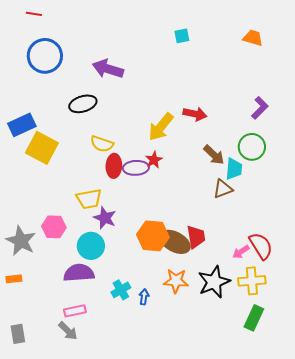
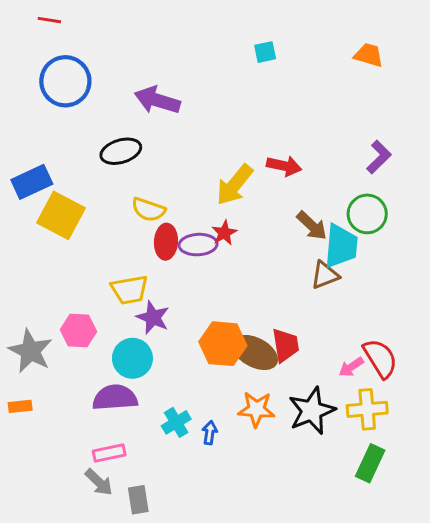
cyan trapezoid: (234, 169) -> (341, 246), size x1.4
gray rectangle: (18, 334) -> (138, 500), moved

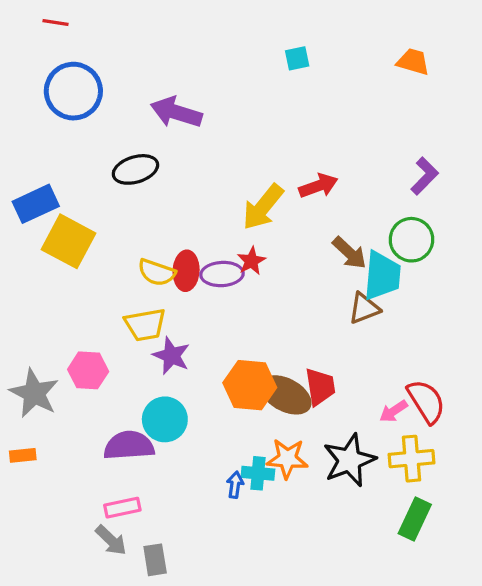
red arrow: (284, 166) -> (318, 186), turned -32
yellow semicircle: (148, 210) -> (157, 272), moved
cyan circle: (132, 358) -> (165, 419), moved
cyan cross: (176, 422) -> (258, 473), moved, turned 36

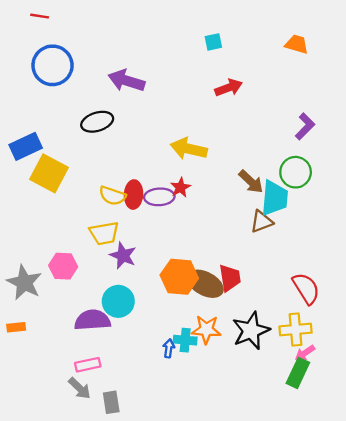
red arrow: (318, 186) -> (229, 88), moved
yellow arrow: (263, 207) -> (189, 149), turned 64
pink arrow: (394, 411) -> (305, 353), moved

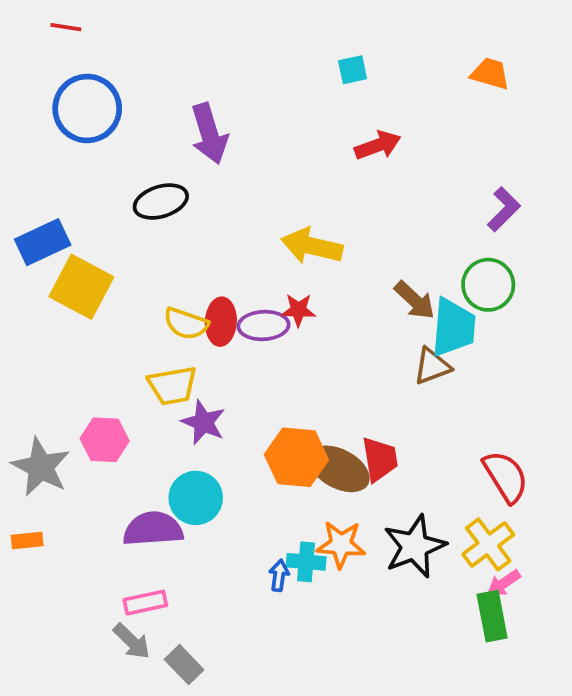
purple arrow: (126, 81) -> (209, 134), turned -124
red star: (180, 187) -> (298, 310), turned 30
yellow cross: (296, 330) -> (488, 544), turned -32
green rectangle: (298, 373) -> (492, 616), turned -36
gray rectangle: (111, 402) -> (184, 665), turned -35

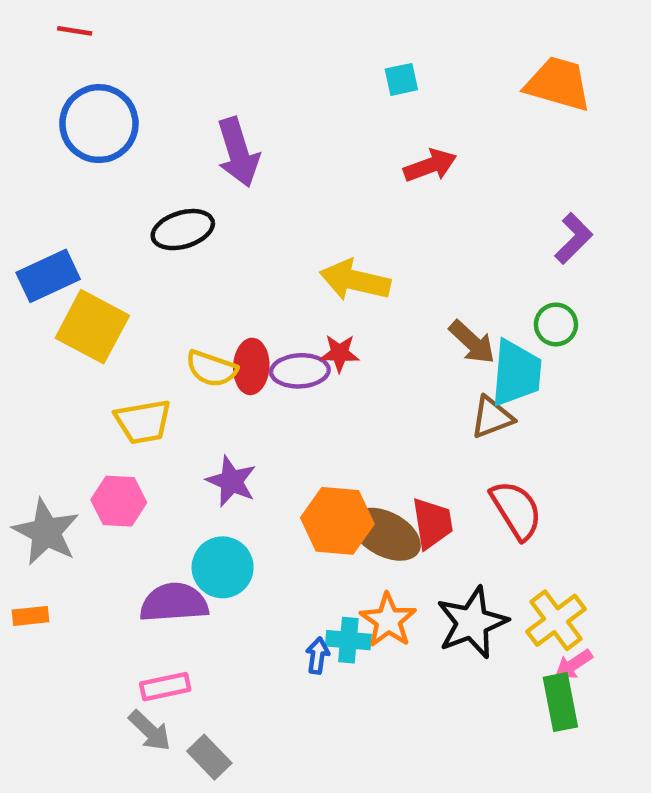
orange trapezoid: (490, 74) -> (558, 84), size x1.5
green circle: (488, 285) -> (556, 324), size x0.7
yellow trapezoid: (172, 386) -> (143, 422), moved
red semicircle: (506, 477) -> (516, 510), moved
orange star: (341, 544) -> (388, 620), turned 30

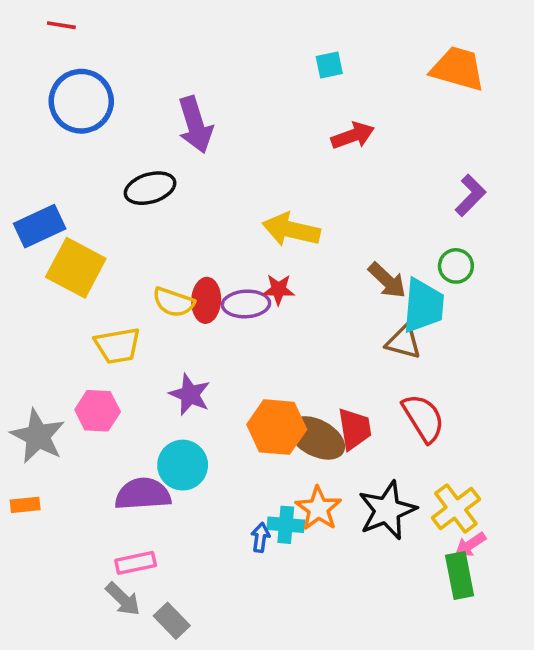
brown triangle: (492, 417) -> (403, 342), turned 36

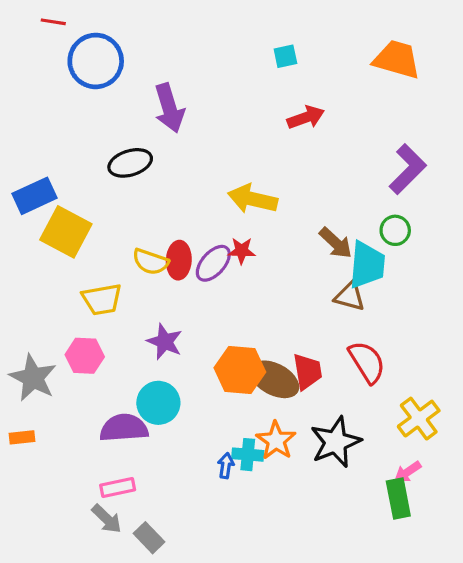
blue circle: (81, 101) -> (96, 61), moved
purple L-shape: (470, 195) -> (408, 169), size x1.4
purple ellipse: (246, 304) -> (213, 263), turned -45
yellow cross: (456, 509) -> (419, 419), moved

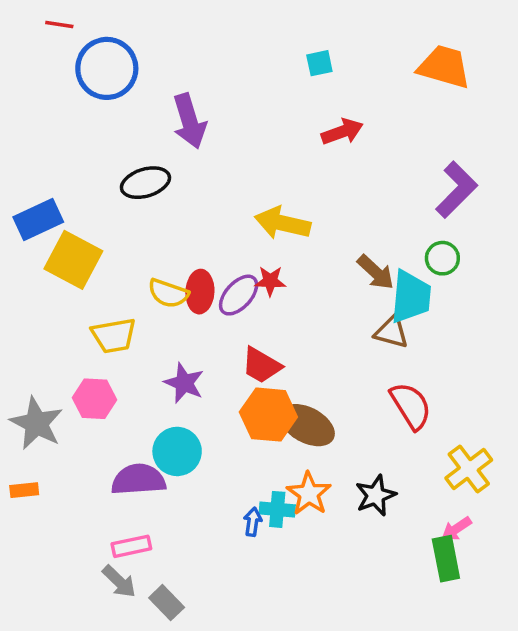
red trapezoid: (307, 371) -> (261, 365), moved, turned 129
black star: (336, 442) -> (376, 495), size x0.7

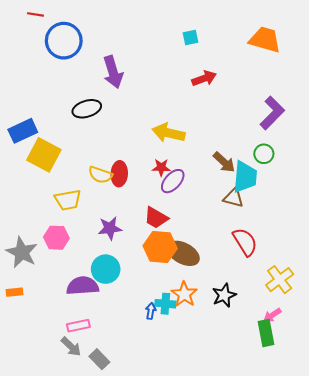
purple ellipse: (239, 295) -> (173, 181), moved
purple star: (184, 383) -> (110, 228), turned -30

